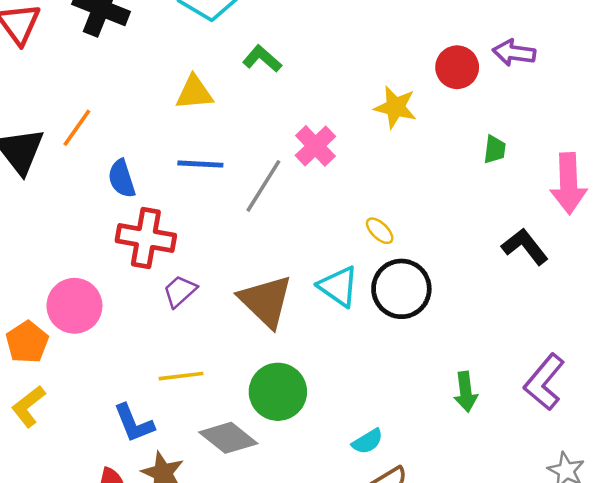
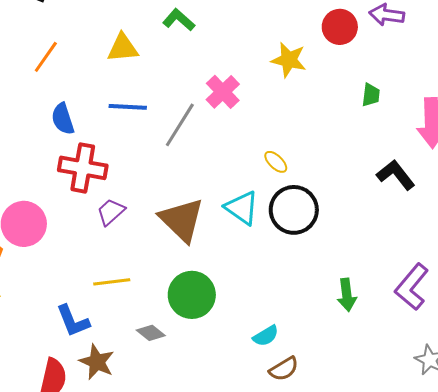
orange line: (77, 128) -> (46, 57), moved
gray diamond: (228, 438) -> (151, 333), size x0.6

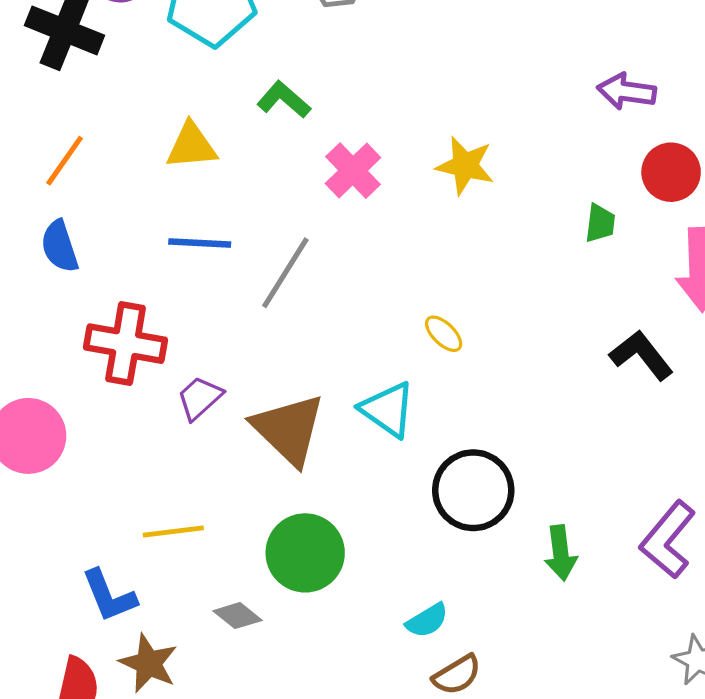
red circle: (340, 27) -> (671, 172), moved
pink cross: (223, 92) -> (353, 171), moved
blue semicircle: (63, 119) -> (60, 246), moved
black circle: (294, 210) -> (473, 490), moved
purple trapezoid: (111, 212) -> (200, 398), moved

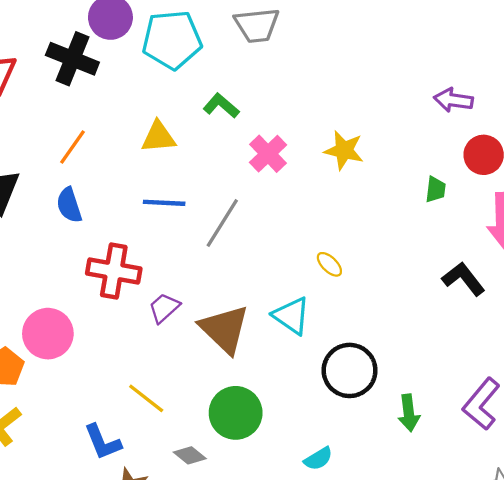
yellow line: (173, 531) -> (146, 398), turned 45

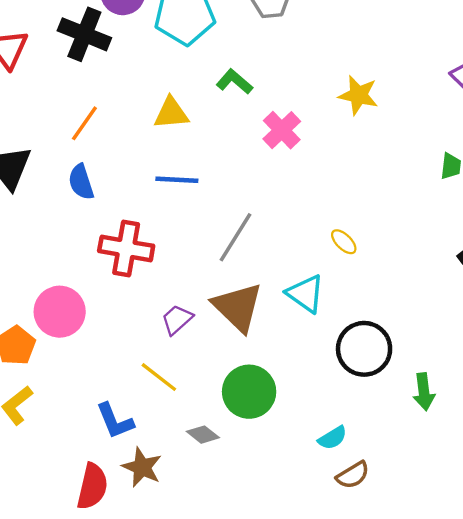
yellow star: (344, 150) -> (358, 95), moved
gray line: (222, 223) -> (236, 237), moved
purple trapezoid: (164, 308) -> (177, 320), moved

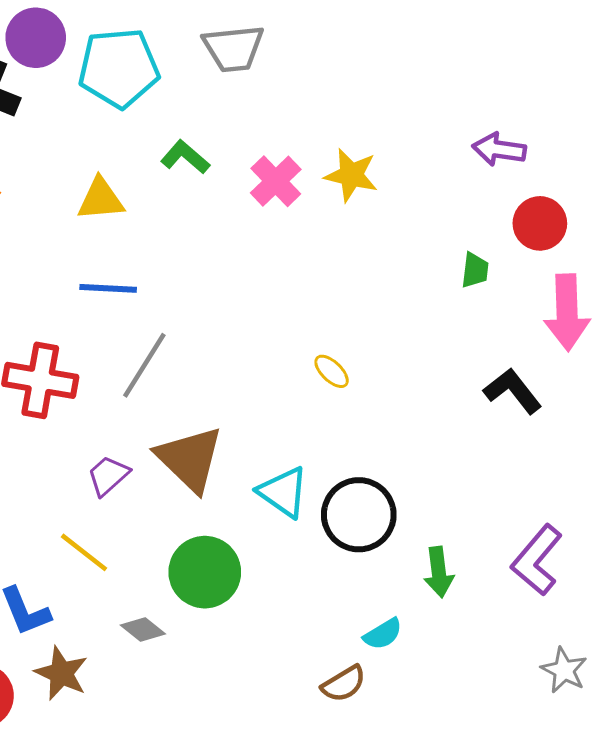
pink cross: (282, 130) -> (276, 181), moved
gray line: (236, 237) -> (144, 365), moved
cyan triangle: (305, 294) -> (283, 492), moved
cyan semicircle: (332, 438) -> (383, 634), moved

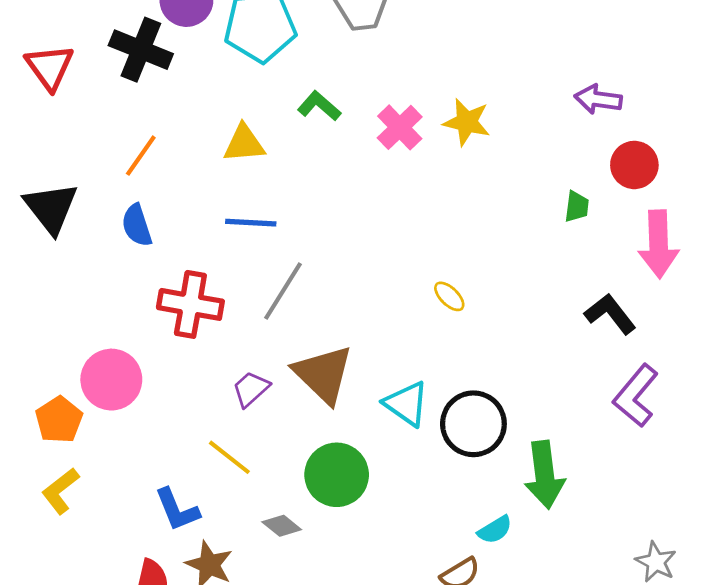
purple L-shape: (537, 560) -> (636, 396), moved
green arrow: (439, 572) -> (545, 475), size x1.5

